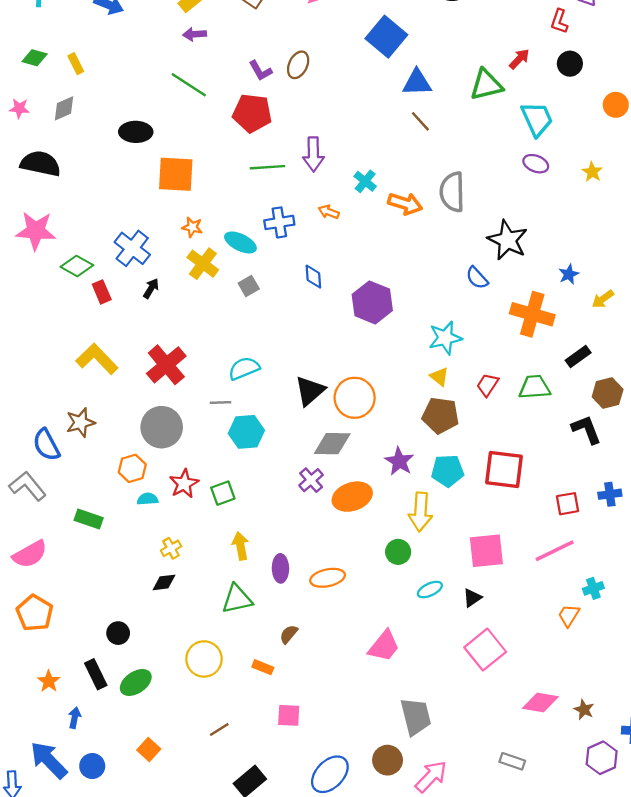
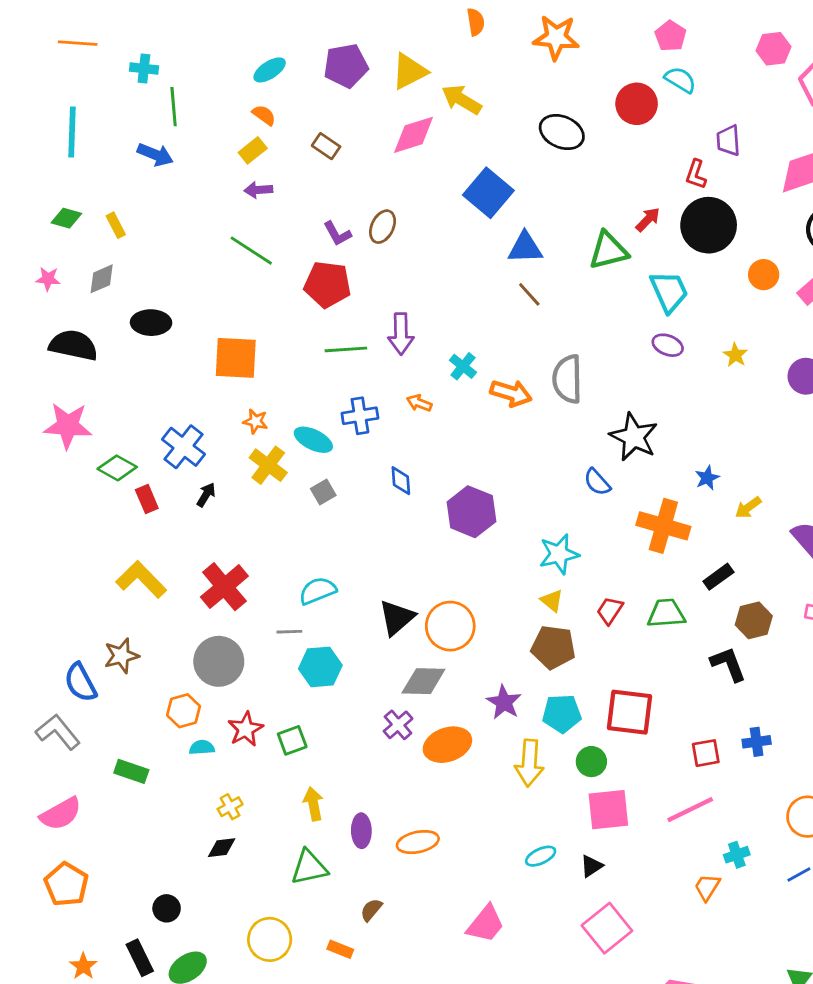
black circle: (570, 64) -> (709, 225), size x1.8
black ellipse: (136, 132) -> (151, 323), moved
green circle: (398, 552) -> (591, 762), moved

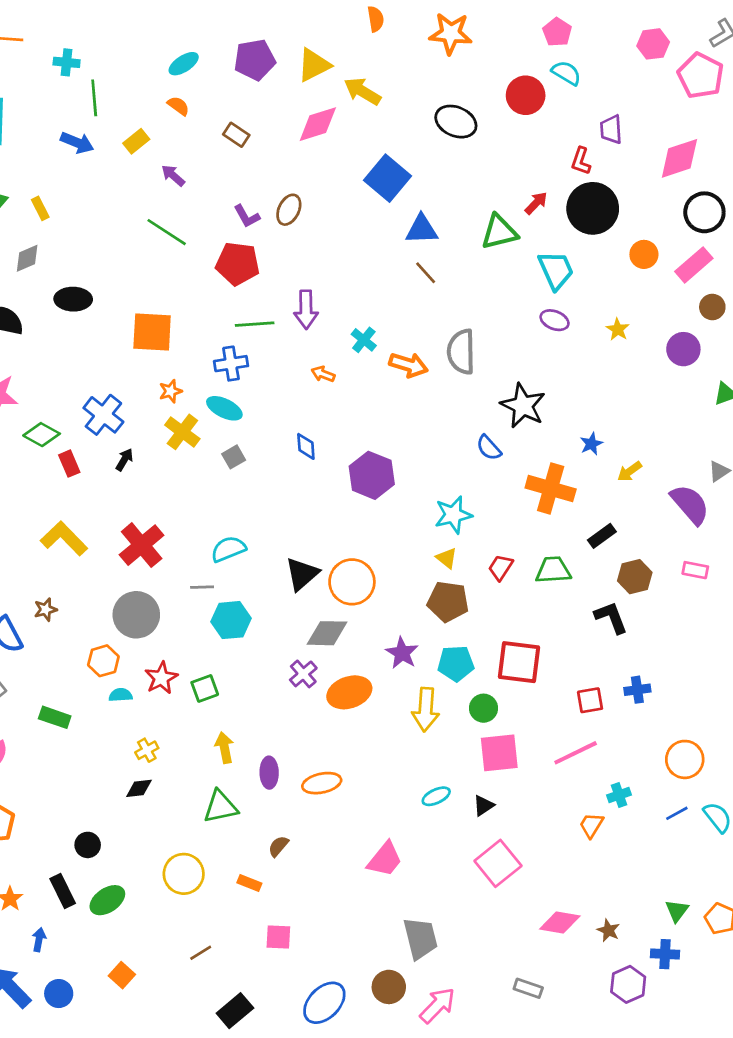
yellow rectangle: (253, 150) -> (136, 141), moved
purple arrow: (258, 190) -> (173, 175), turned 45
blue cross: (360, 416) -> (231, 364), moved
orange star: (255, 421) -> (170, 391), turned -30
brown star: (121, 656) -> (46, 609), size x0.7

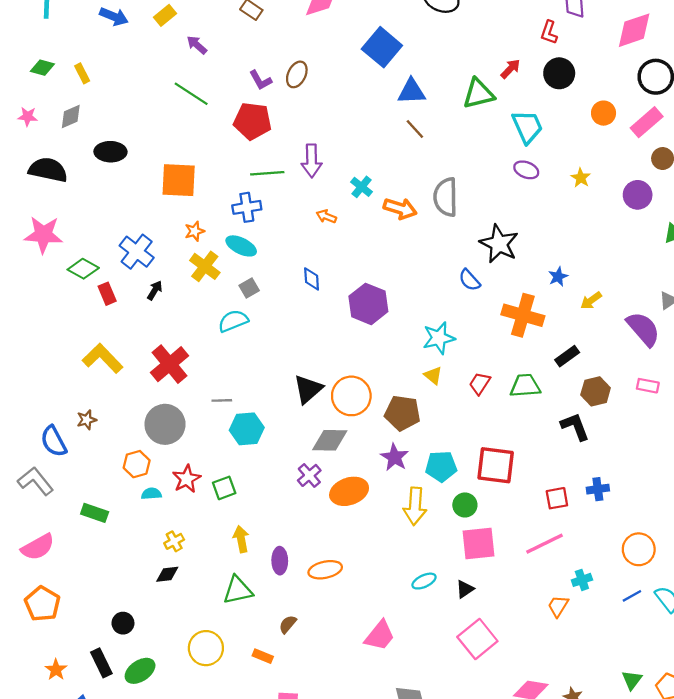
black circle: (593, 208) -> (559, 73), size x0.7
cyan semicircle: (228, 549) -> (233, 321), moved
brown pentagon: (448, 602) -> (402, 413), moved

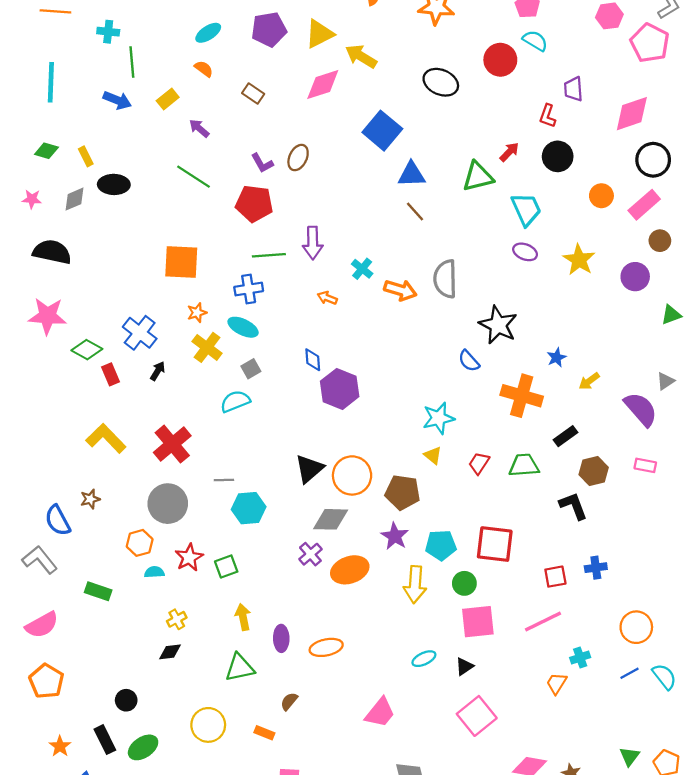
black ellipse: (110, 152) -> (114, 184), moved
yellow star: (581, 178) -> (579, 260), size x1.6
purple hexagon: (368, 304) -> (340, 389), moved

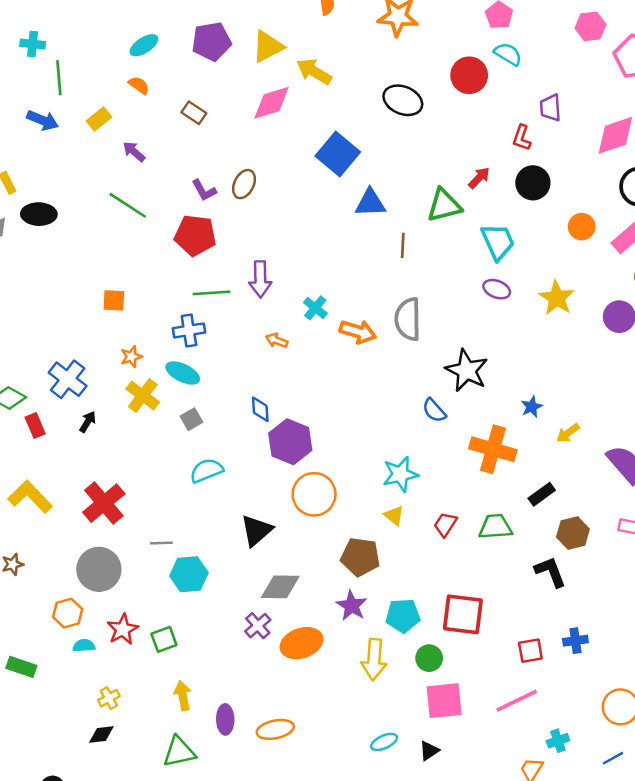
brown line: (415, 211) -> (403, 245), moved, turned 45
orange square: (181, 262) -> (114, 300), size x0.6
cyan semicircle: (235, 401) -> (206, 471), moved
orange circle: (352, 475) -> (314, 494), moved

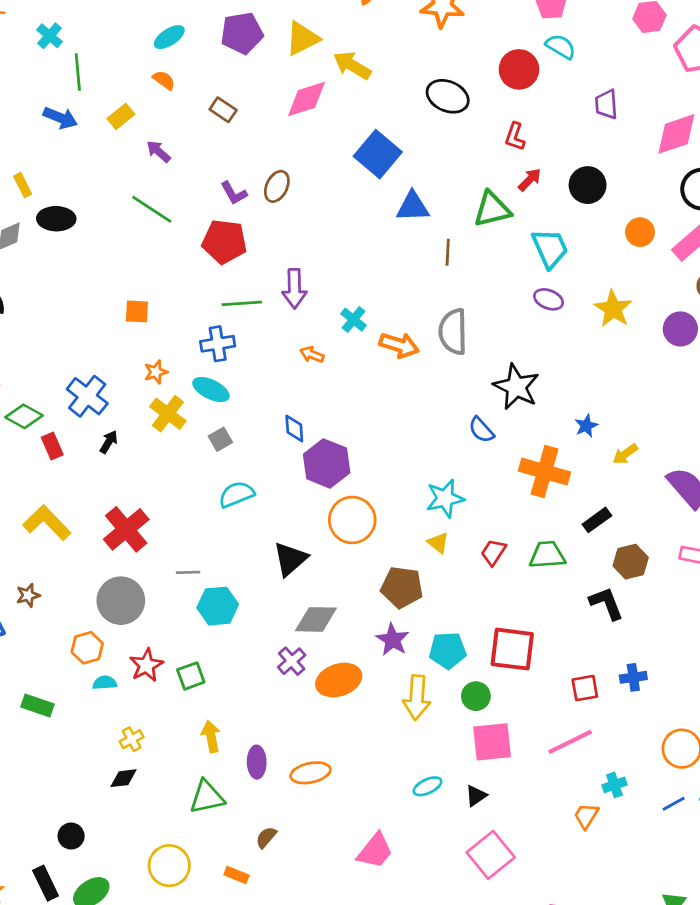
cyan cross: (33, 44) -> (50, 36), turned 35
red L-shape: (522, 138) -> (515, 137), moved

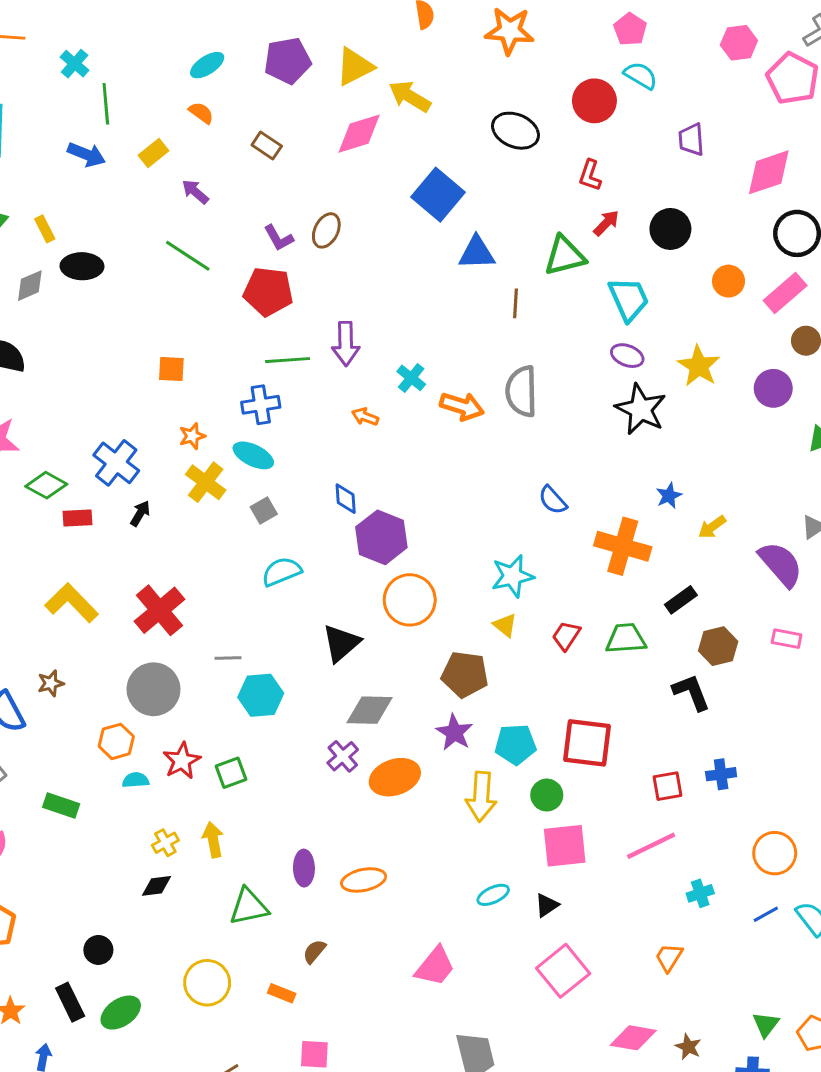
black star: (516, 387) -> (641, 409), moved
red rectangle: (52, 446) -> (78, 518), turned -70
yellow arrow: (211, 736) -> (213, 840), moved
orange trapezoid: (586, 816) -> (669, 957), moved

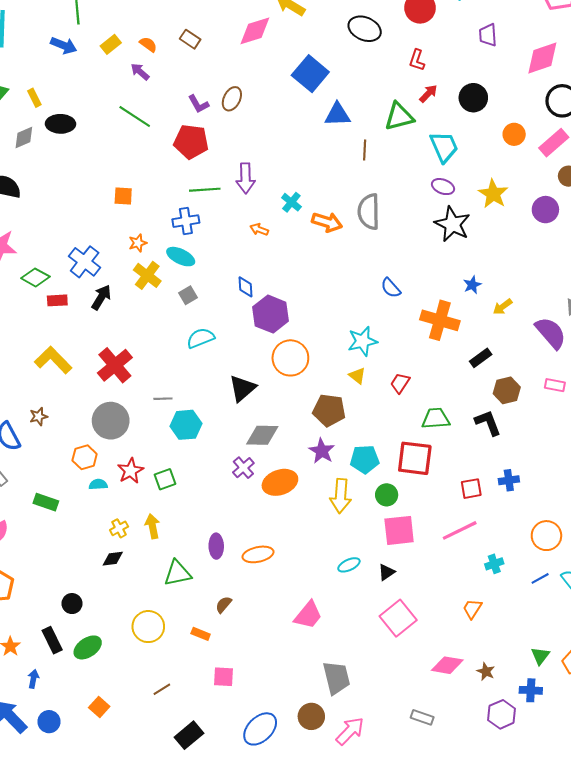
orange semicircle: (201, 113) -> (148, 44), moved
black arrow: (140, 513) -> (101, 297), size x1.4
green trapezoid: (626, 639) -> (436, 419), moved

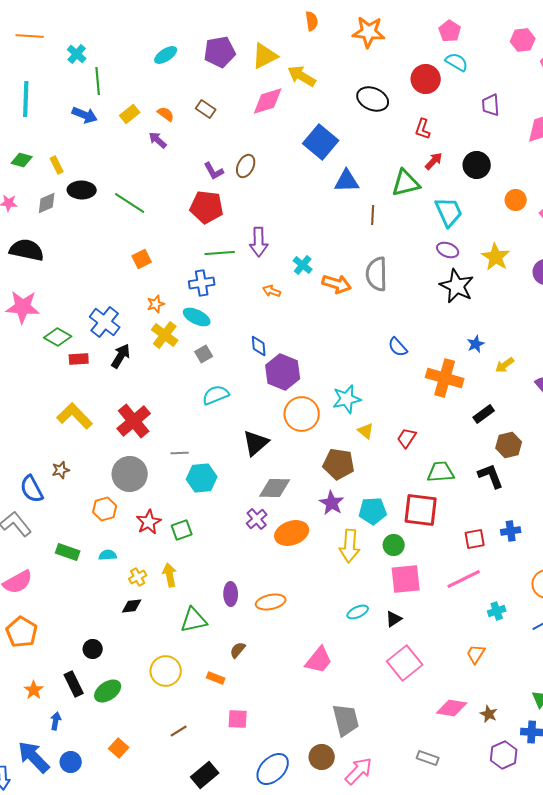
green line: (135, 117) -> (130, 203), moved
orange square: (123, 196) -> (142, 259), turned -30
cyan star: (363, 341) -> (347, 399), moved
cyan semicircle: (98, 484) -> (108, 555), moved

